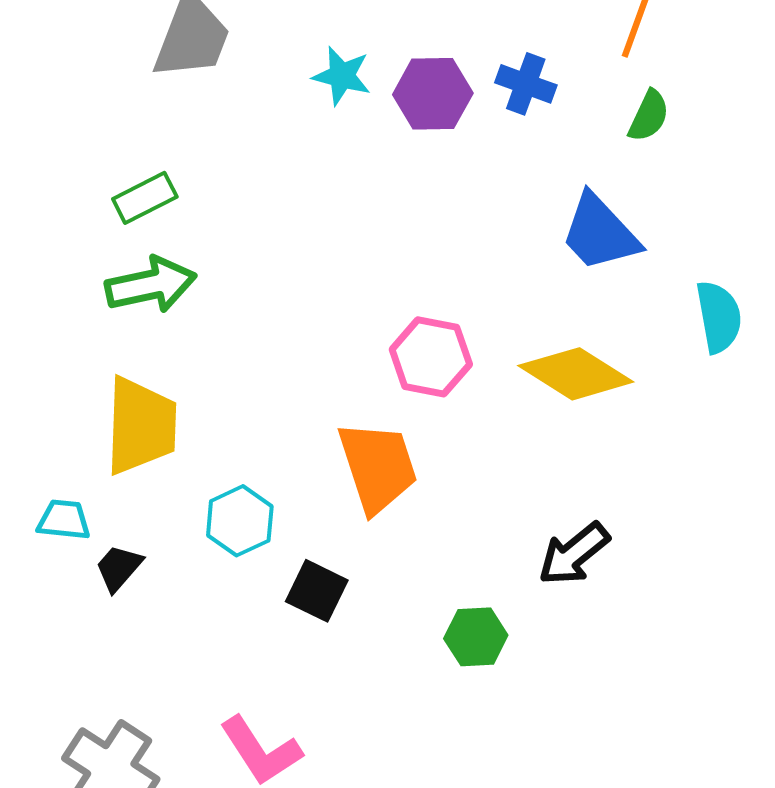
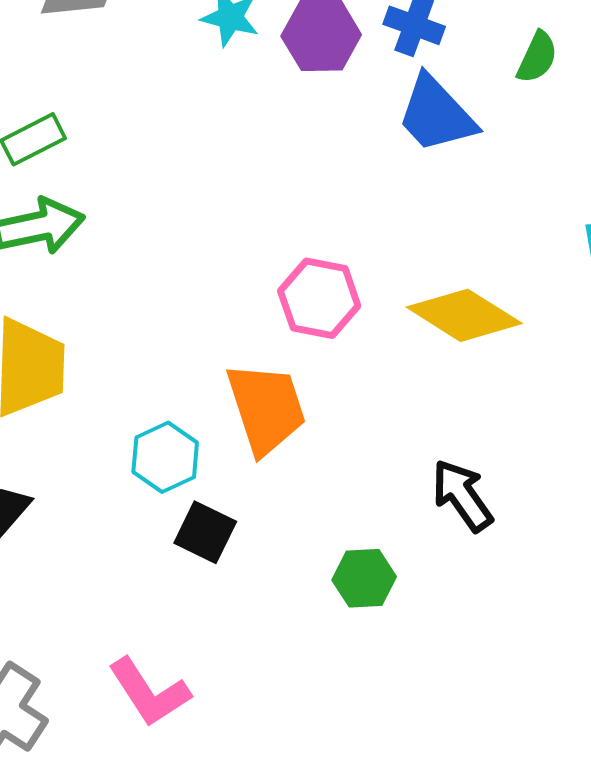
blue trapezoid: (600, 233) -> (436, 114), moved
cyan hexagon: (240, 521) -> (165, 457), moved
black arrow: (574, 554) -> (462, 495), turned 94

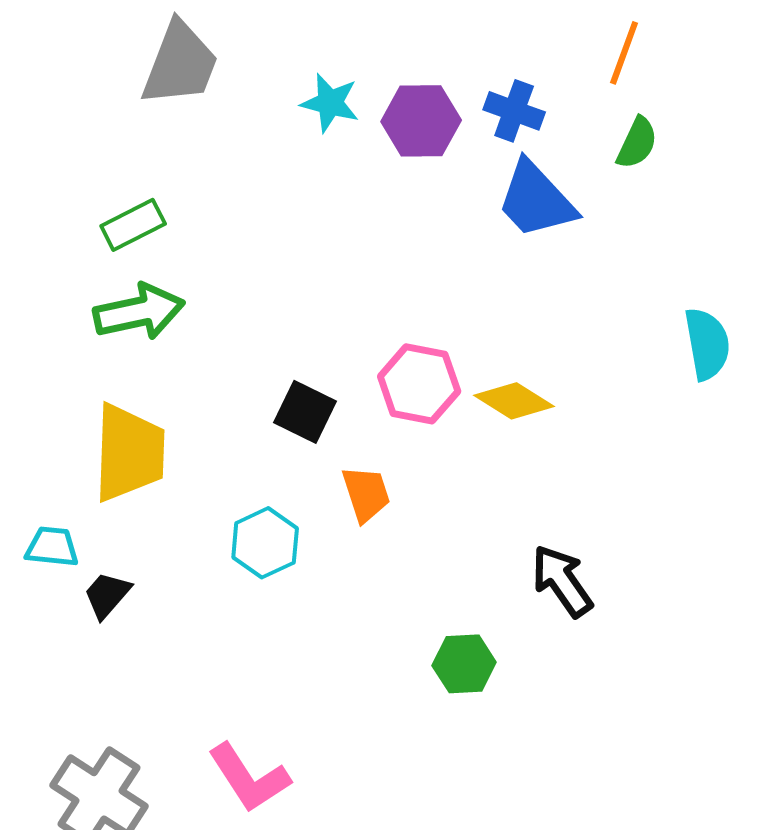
yellow diamond: (464, 315) -> (514, 401), moved, size x0.7
orange trapezoid: (266, 408) -> (366, 494), size x0.6
black square: (205, 532) -> (305, 412), moved

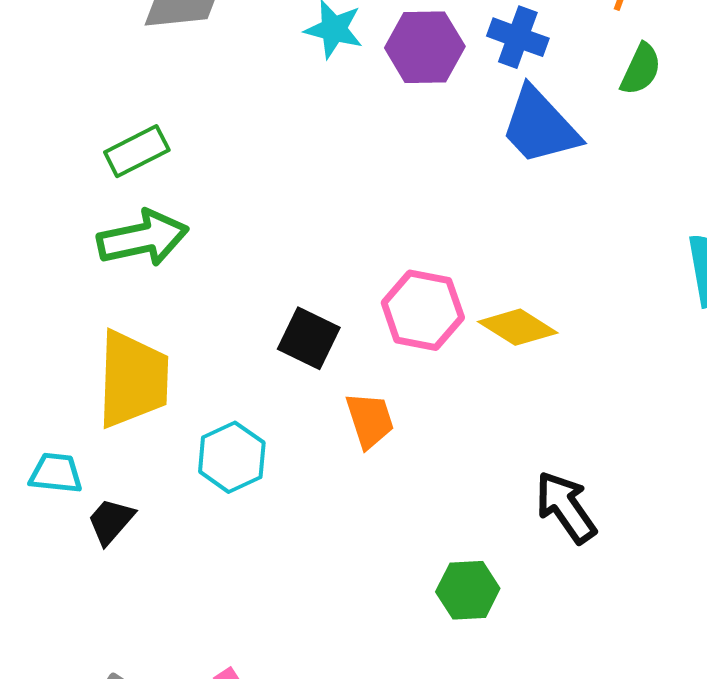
cyan hexagon: (265, 543) -> (232, 457), moved

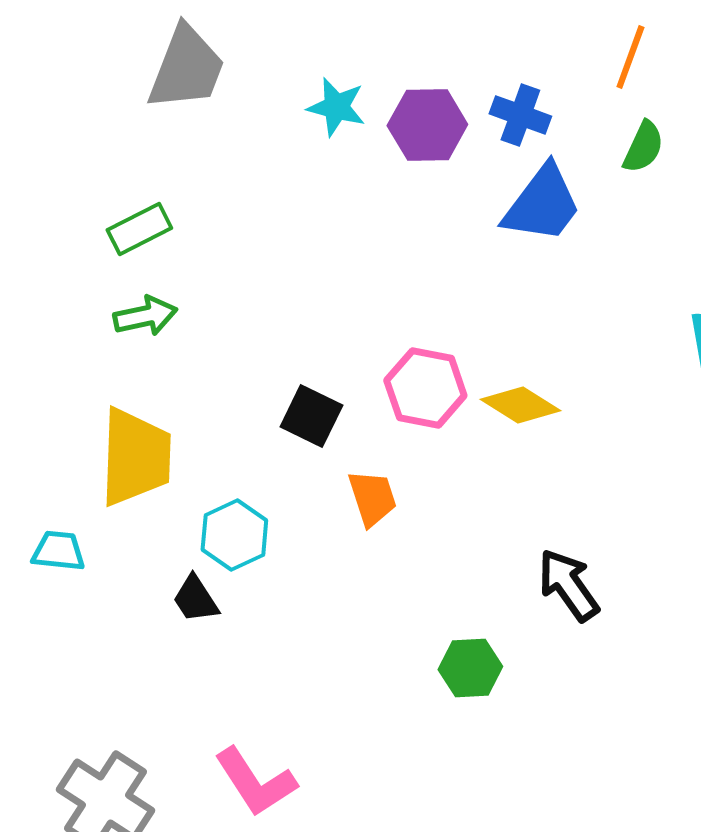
blue trapezoid: (540, 126) -> (542, 204), turned -100
green arrow: (143, 238) -> (145, 316), size x0.7
black trapezoid: (111, 521) -> (195, 599), moved, turned -74

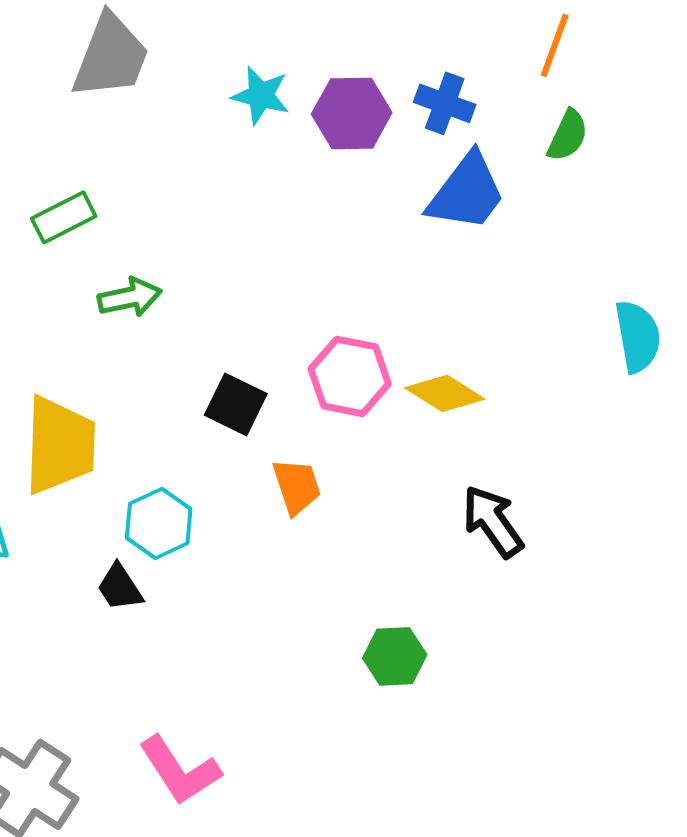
green arrow: (145, 316) -> (130, 297), moved
black arrow: (568, 585) -> (493, 521), moved

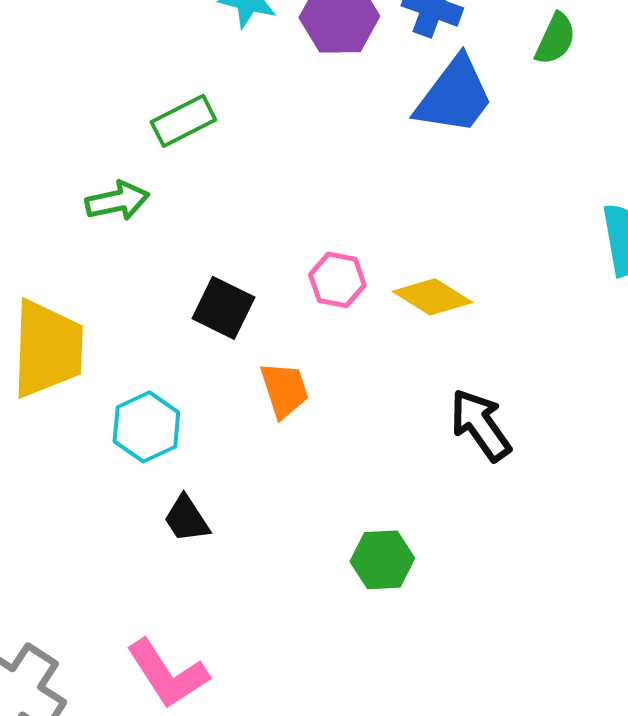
green rectangle: (64, 217) -> (183, 121), moved
pink hexagon: (350, 376) -> (337, 280), size x0.7
black trapezoid: (120, 587) -> (186, 519), moved

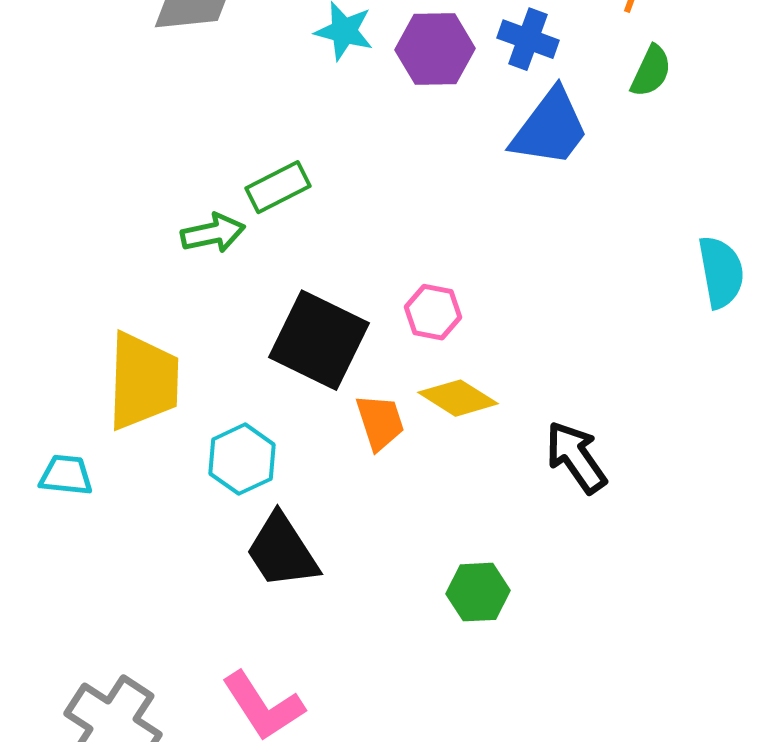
green rectangle: (183, 121) -> (278, 187), moved
yellow diamond: (432, 297) -> (458, 398), moved
black square: (223, 308) -> (319, 340), size x1.6
black trapezoid: (186, 519) -> (282, 551), size x1.6

